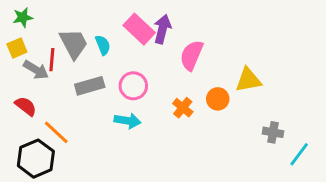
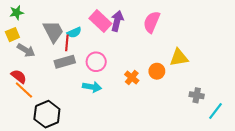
cyan semicircle: (103, 45) -> (74, 32), turned 88
pink semicircle: (192, 55) -> (152, 22), moved
red line: (52, 60) -> (67, 43), moved
orange line: (56, 132) -> (24, 90), moved
black hexagon: (36, 159) -> (47, 114), moved

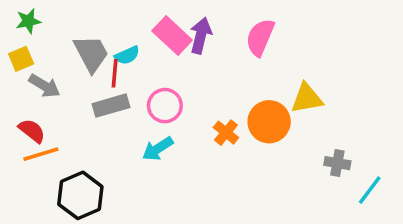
orange circle: (157, 71) -> (269, 122), size x1.5
cyan arrow: (92, 87) -> (158, 149), turned 138
orange line: (24, 90) -> (41, 154), turned -60

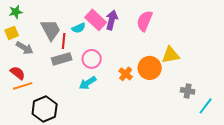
cyan semicircle: (127, 55) -> (79, 28), moved

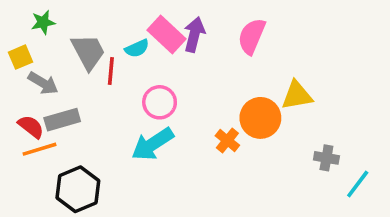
green star: (16, 12) -> (43, 22), moved
gray rectangle: (62, 59) -> (62, 120), moved
orange cross: (126, 74) -> (227, 141), moved
cyan arrow: (88, 83) -> (153, 144), size x1.4

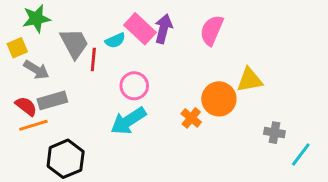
green star: (43, 22) -> (36, 19), size x1.4

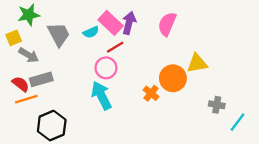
red line: (93, 59) -> (115, 47), moved, turned 54
cyan arrow: (128, 121) -> (101, 96), turned 96

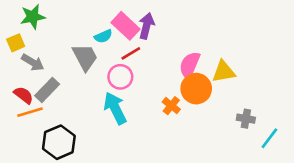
pink semicircle: (167, 24) -> (190, 65), moved
gray trapezoid: (59, 34) -> (85, 57), moved
gray rectangle: (41, 79) -> (47, 90), turned -30

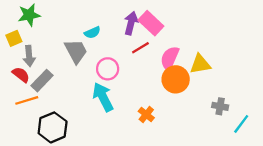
pink rectangle: (126, 26) -> (151, 23), moved
red line: (131, 53) -> (140, 48), moved
gray arrow: (33, 62) -> (29, 56), turned 54
red semicircle: (24, 95) -> (21, 75), moved
orange cross: (171, 106) -> (146, 115), moved

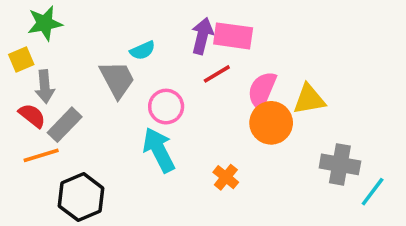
pink rectangle: (151, 23) -> (233, 36), turned -35
gray cross: (220, 106) -> (340, 164), size x1.5

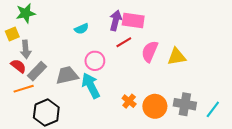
gray trapezoid: (117, 79) -> (67, 75), moved, turned -75
orange circle: (271, 123) -> (155, 106), moved
gray cross: (340, 164) -> (185, 104), moved

